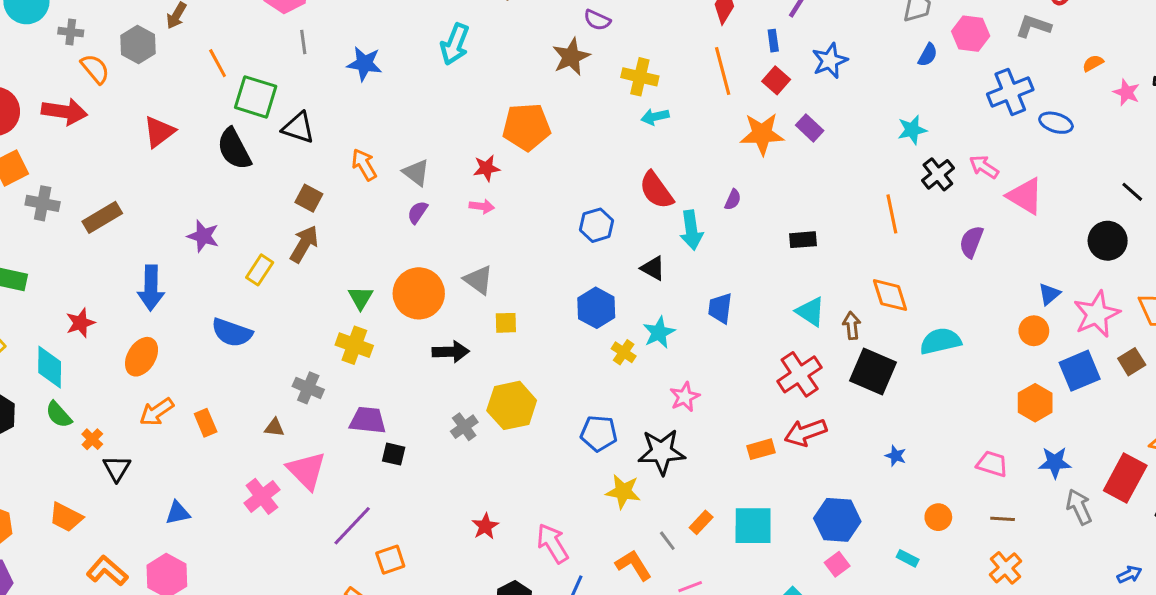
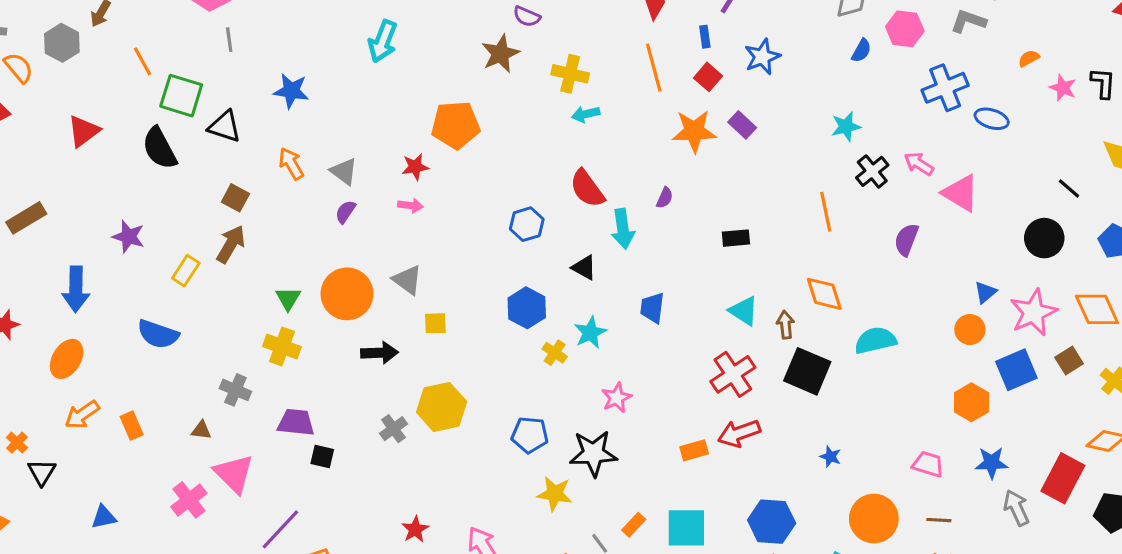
blue star: (364, 64) -> (291, 91), moved
orange circle: (938, 517) -> (874, 519), size x1.8

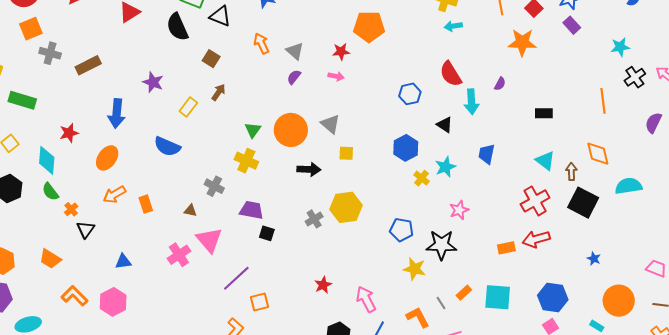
purple rectangle: (742, 125) -> (572, 25), moved
brown square: (235, 198) -> (211, 59), moved
brown arrow: (231, 244) -> (219, 92), size x0.7

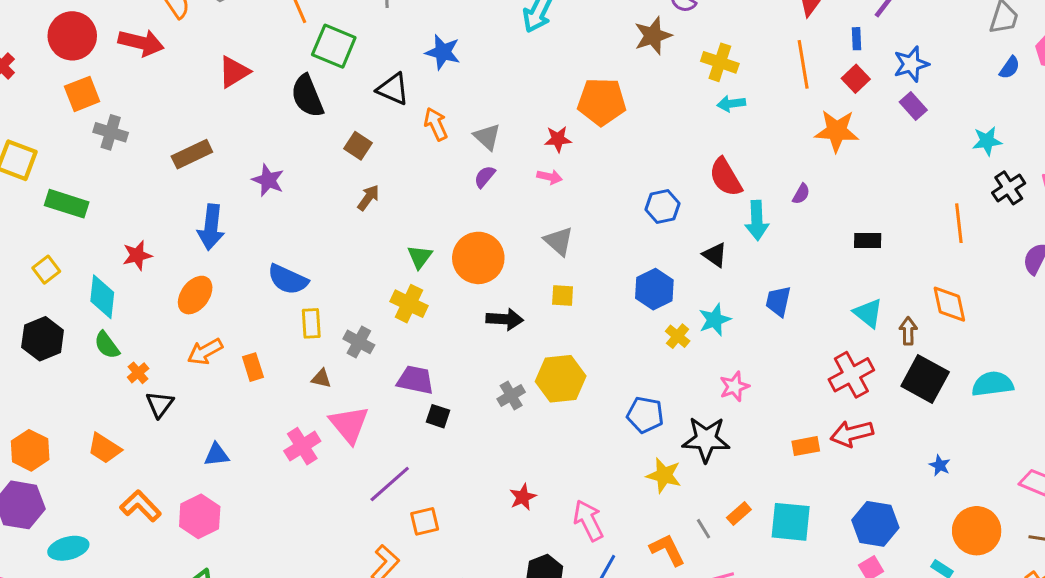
black triangle: (220, 16) -> (393, 89), moved
brown rectangle: (88, 65) -> (192, 154), moved
yellow rectangle: (188, 107) -> (311, 323), moved, turned -42
gray triangle: (330, 124) -> (559, 241), moved
cyan semicircle: (629, 186) -> (993, 384), moved

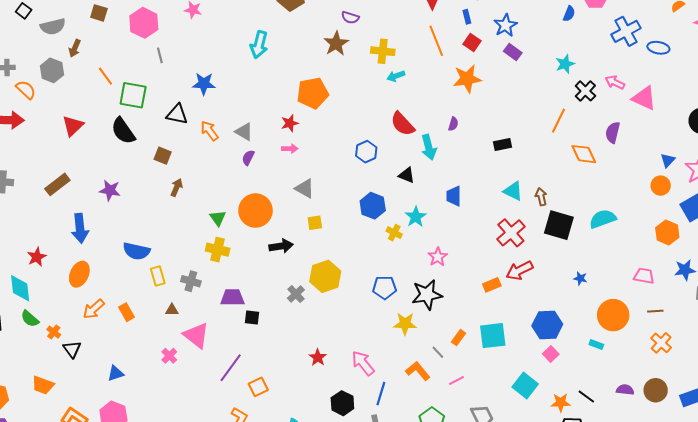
orange line: (959, 223) -> (558, 121), turned 45
orange diamond: (949, 304) -> (584, 154), moved
pink cross: (302, 446) -> (169, 356), size x0.7

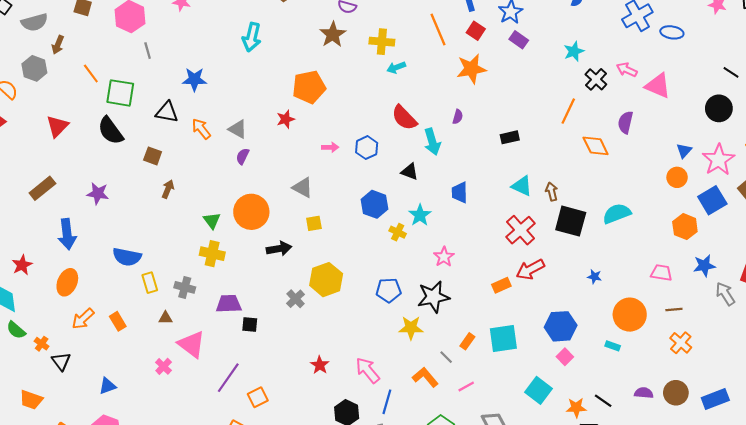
pink arrow: (290, 149) -> (330, 147), moved

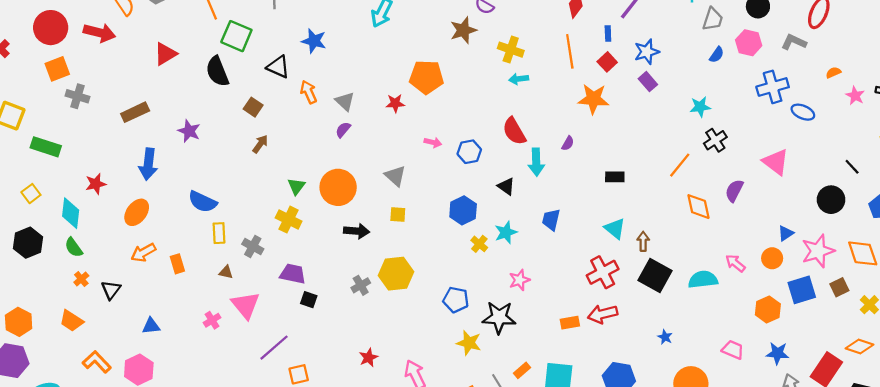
pink arrow: (627, 70) -> (735, 263), moved
orange cross: (42, 344) -> (81, 279), moved

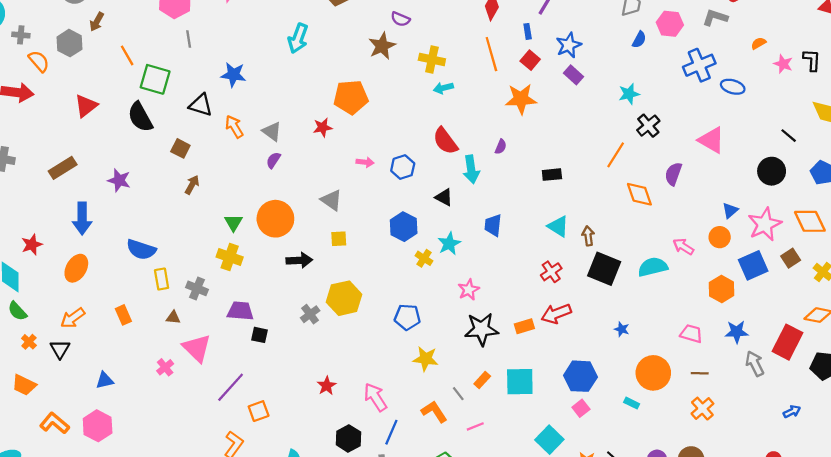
orange arrow: (143, 253) -> (73, 318), moved
red cross: (603, 272) -> (551, 272), size x0.7
black star: (499, 317) -> (481, 329), moved

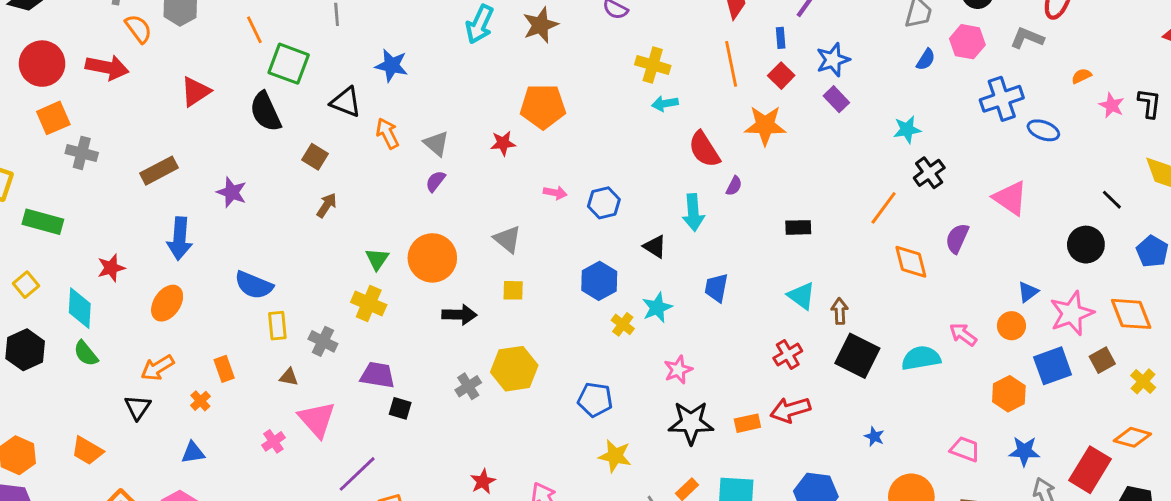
brown star: (382, 46) -> (540, 25), moved
red semicircle: (445, 141) -> (704, 149), moved
orange cross: (29, 342) -> (200, 401), moved

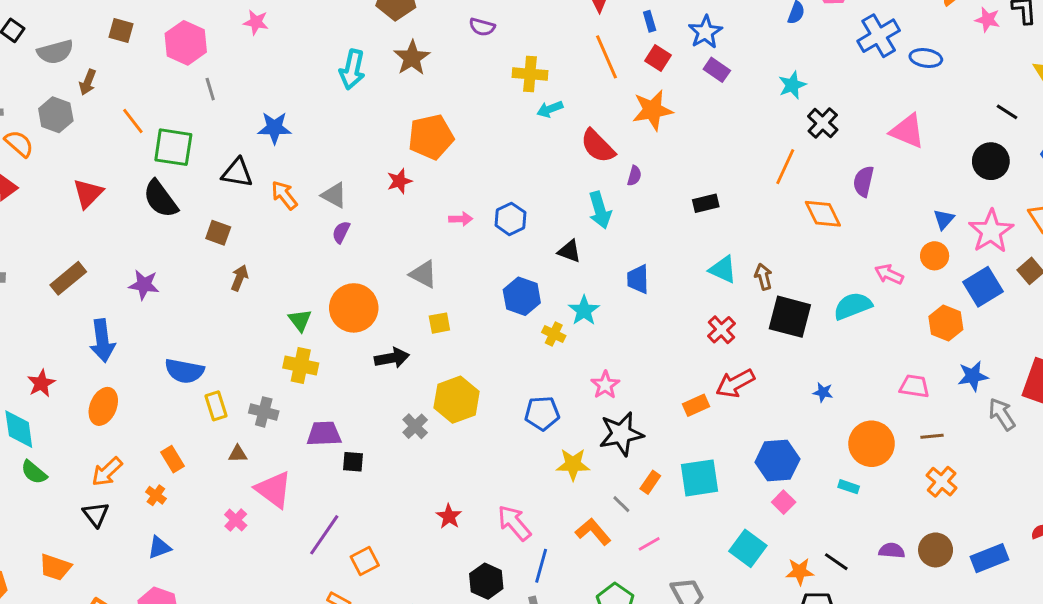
pink star: (678, 370) -> (605, 385), moved
black star: (691, 423) -> (621, 434), moved

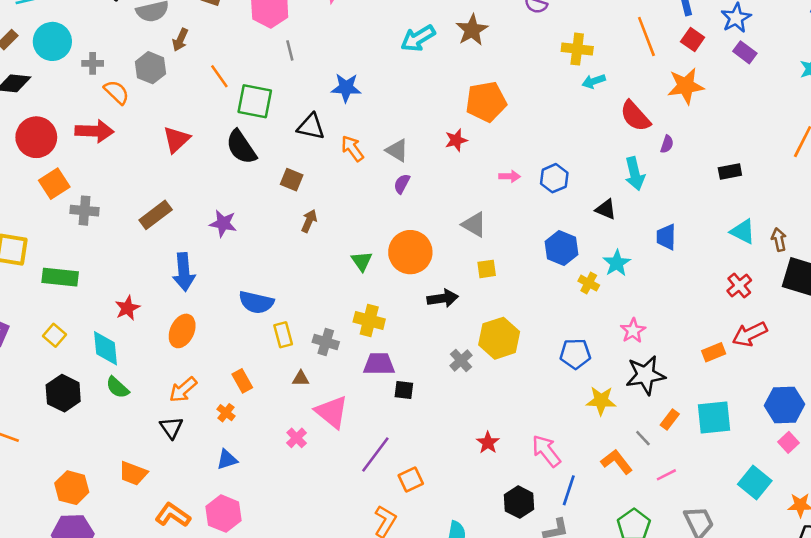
cyan arrow: (352, 70) -> (418, 38), turned 44
yellow cross: (301, 366) -> (369, 320), moved

